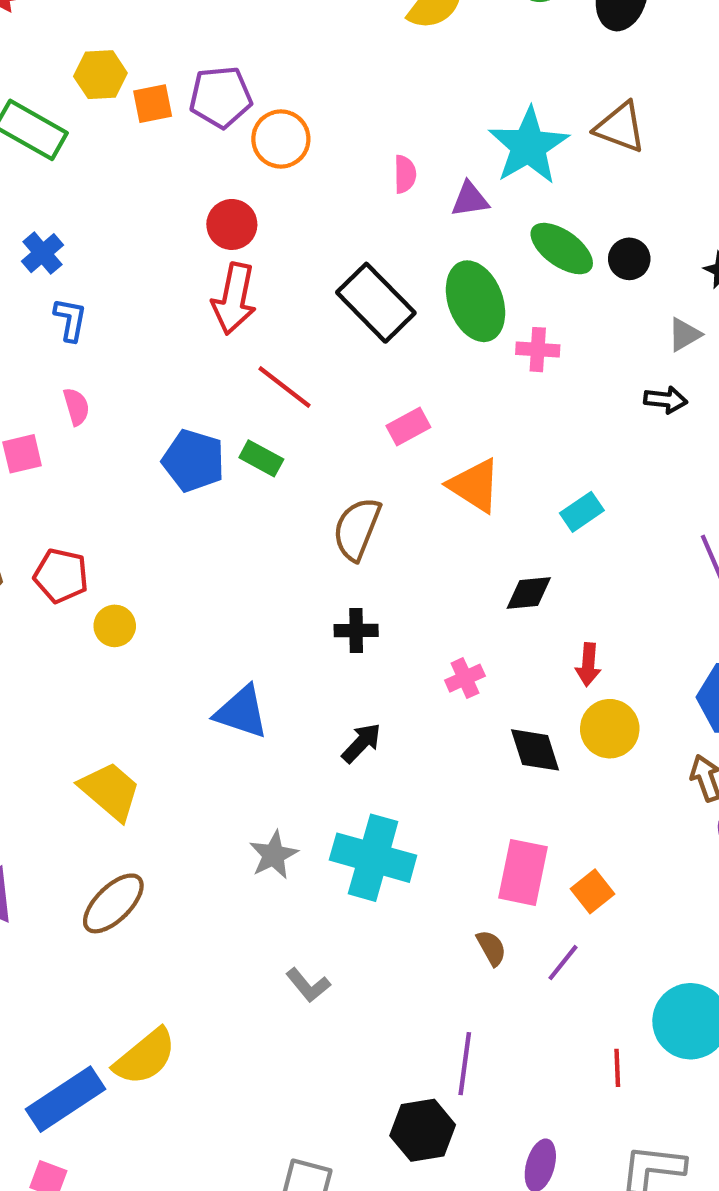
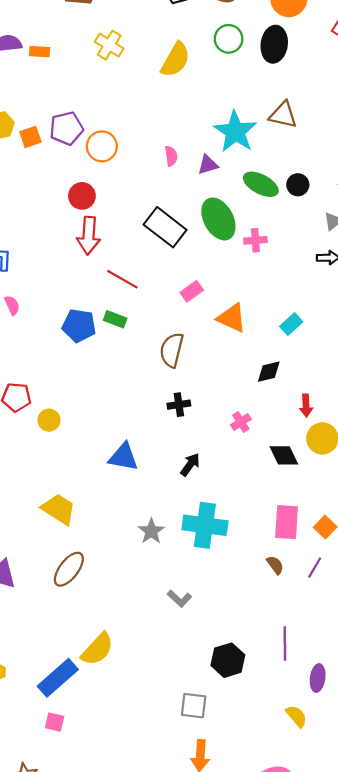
purple line: (465, 1064) -> (285, 643), moved
black hexagon: (423, 1130) -> (228, 660), moved

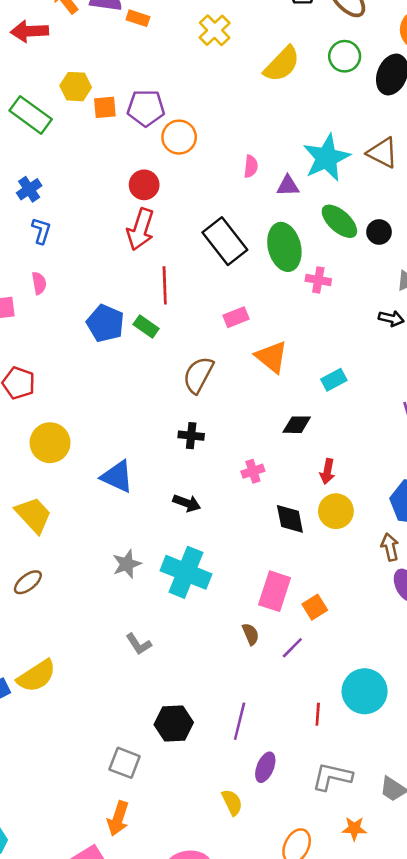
red line: (122, 279) -> (165, 285), turned 44
yellow circle: (49, 420) -> (50, 443), moved, size x1.6
black arrow: (190, 465) -> (187, 503), turned 60
brown ellipse: (69, 569) -> (28, 582), size x0.7

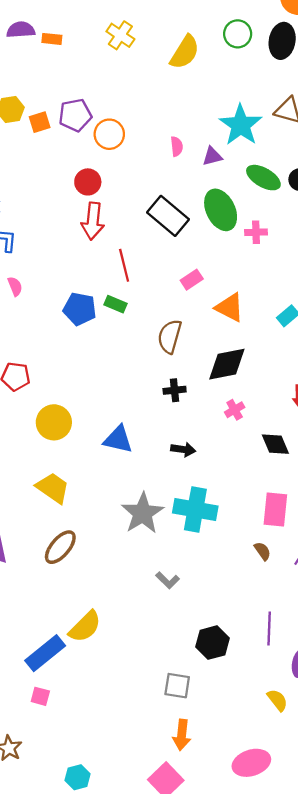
black diamond: (297, 425) -> (227, 364), moved, size x1.6
gray star: (127, 564) -> (143, 513), size x1.6
brown ellipse: (28, 582) -> (60, 547), size x1.4

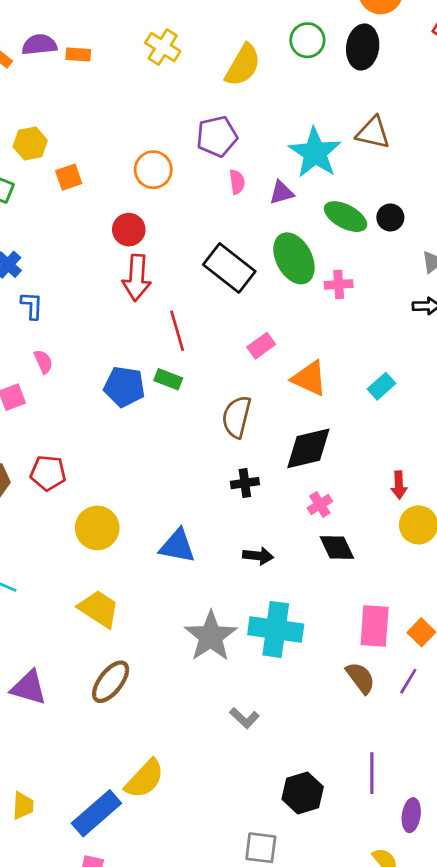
purple pentagon: (75, 115) -> (217, 136), moved
orange square: (40, 122) -> (69, 177), moved
black diamond: (275, 444) -> (337, 547), moved
brown semicircle: (263, 551) -> (360, 678), size x1.4

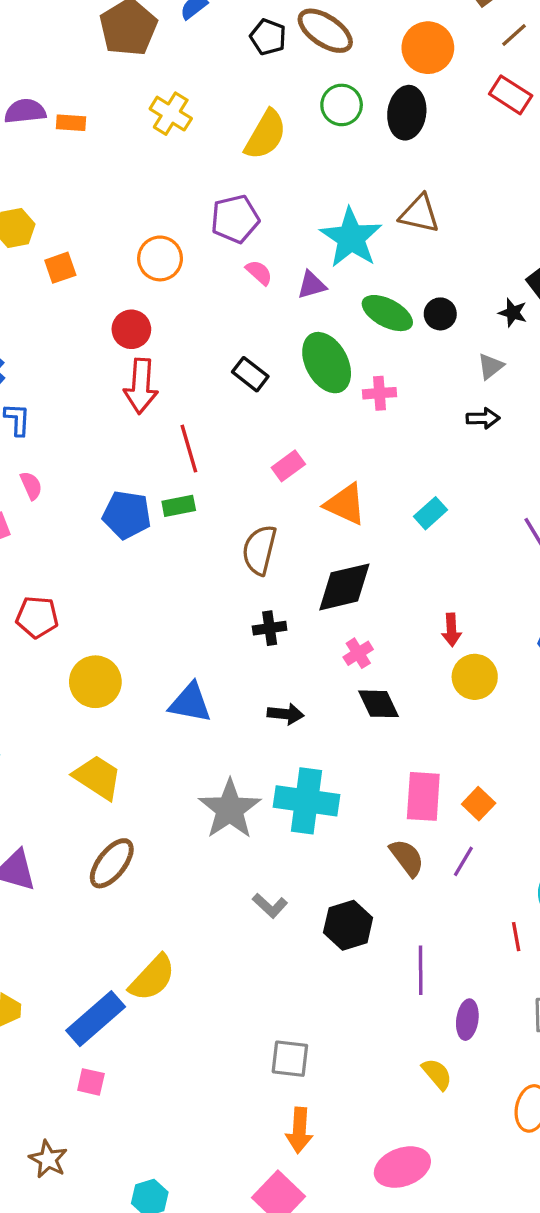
pink semicircle: (237, 182) -> (259, 272), turned -40
black rectangle: (229, 268) -> (250, 374), size x0.6
green rectangle: (168, 379) -> (179, 506), turned -32
black hexagon: (303, 793) -> (348, 925), moved

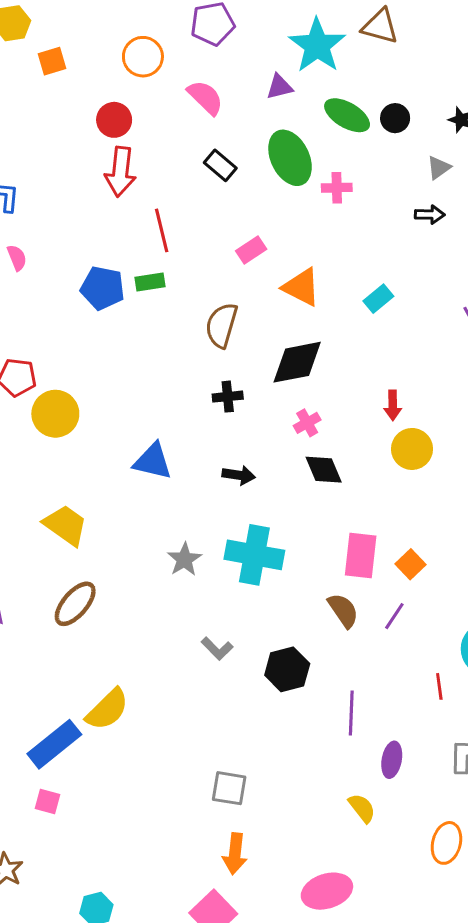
pink semicircle: (259, 272) -> (205, 97), moved, size x1.5
yellow circle: (95, 682) -> (55, 414), moved
gray star: (230, 809) -> (184, 559), size x0.6

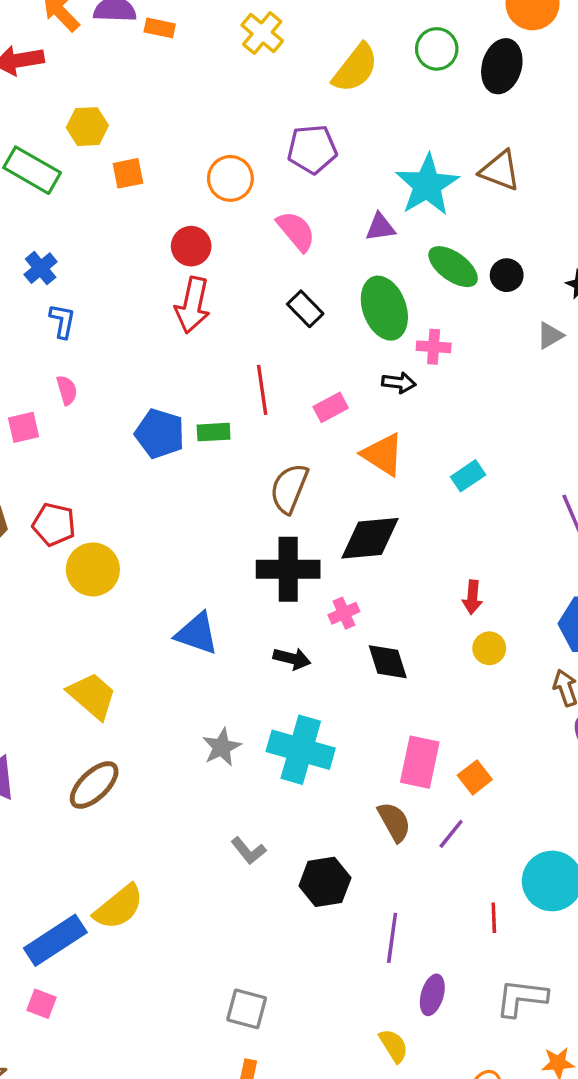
black arrow: (430, 215) -> (399, 383), moved
red line: (162, 230) -> (262, 390), moved
black cross: (228, 397) -> (288, 569), size x1.8
pink cross: (307, 423) -> (344, 613), moved
yellow circle: (412, 449) -> (489, 648), size x0.7

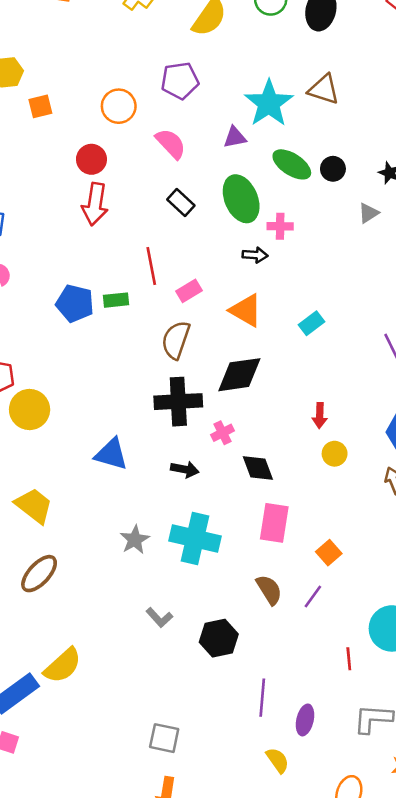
pink rectangle: (331, 407) -> (189, 291), moved
pink rectangle: (420, 762) -> (274, 523), moved
purple line: (392, 938) -> (262, 698), moved

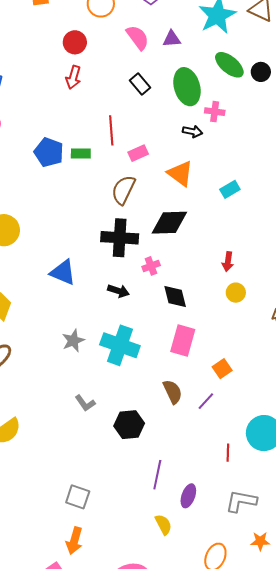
purple triangle: (235, 137) -> (172, 39), moved
red arrow: (95, 204) -> (73, 77), size x0.7

